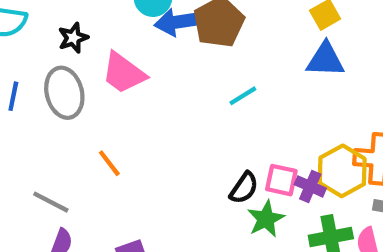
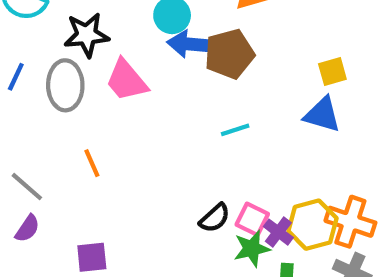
black star: (73, 38) -> (87, 35), size x1.5
green star: (266, 219) -> (252, 249), moved

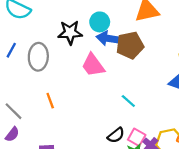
black star: (87, 35) -> (70, 32), moved
pink trapezoid: (126, 80) -> (93, 65), moved
cyan line: (235, 130) -> (128, 101), moved, turned 56

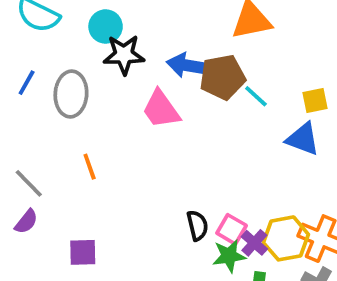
cyan circle: (100, 22) -> (106, 26), moved
cyan line: (128, 101) -> (256, 96), moved
black semicircle: (116, 135) -> (197, 225), turned -66

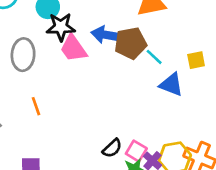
pink trapezoid: (161, 109) -> (73, 48), moved
blue triangle: (303, 139) -> (171, 85), moved
black semicircle: (197, 225) -> (112, 148), turned 60

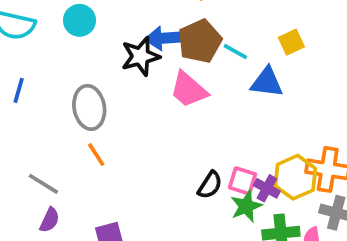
black star: (61, 27) -> (141, 56), moved
pink trapezoid: (73, 48) -> (189, 90), moved
gray ellipse: (23, 55) -> (89, 107), moved

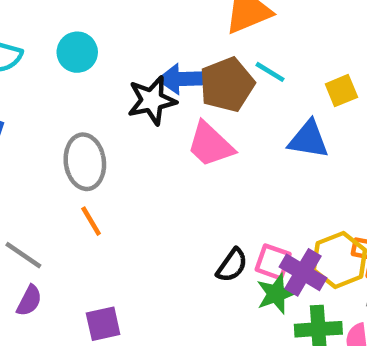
cyan line: (235, 52) -> (270, 72), moved
purple cross: (267, 188) -> (303, 272), size x1.4

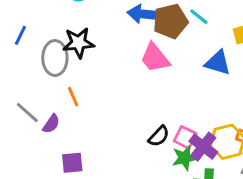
black star: (152, 100) -> (79, 43), moved
gray ellipse: (85, 162) -> (55, 58), moved
purple semicircle: (29, 301) -> (51, 124), moved

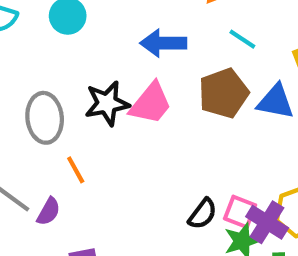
brown pentagon: (170, 21) -> (224, 93), moved
black star: (79, 43) -> (107, 103), moved
pink trapezoid: (155, 58) -> (151, 103), moved, turned -96

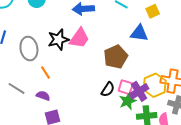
brown pentagon: (224, 93) -> (116, 57), moved
purple semicircle: (49, 211) -> (43, 96), moved, turned -96
purple cross: (267, 222) -> (139, 91), turned 30

